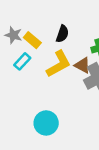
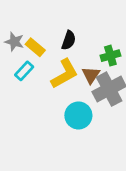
brown triangle: (83, 65) -> (91, 75), turned 36
cyan circle: (46, 123) -> (78, 115), moved

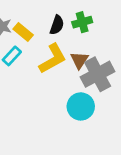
green cross: (110, 56) -> (82, 22), moved
cyan circle: (78, 115) -> (81, 106), moved

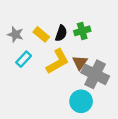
yellow rectangle: (23, 32) -> (41, 34), moved
gray cross: (98, 74) -> (95, 74), turned -36

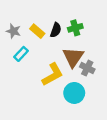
yellow L-shape: (58, 61) -> (53, 75), moved
brown triangle: (80, 63) -> (73, 57), size x1.5
gray cross: (95, 74) -> (87, 68), size x0.6

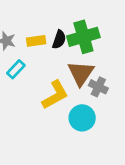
green cross: (75, 28) -> (83, 37), size x1.6
yellow rectangle: (37, 31) -> (36, 41), turned -48

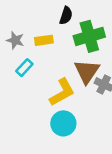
black semicircle: (59, 40) -> (66, 16), moved
cyan circle: (82, 118) -> (63, 123), moved

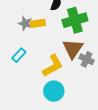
gray star: (15, 40) -> (25, 23), moved
cyan rectangle: (24, 68) -> (19, 55), moved

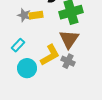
gray cross: (87, 59) -> (68, 61), moved
cyan circle: (54, 91) -> (27, 68), moved

